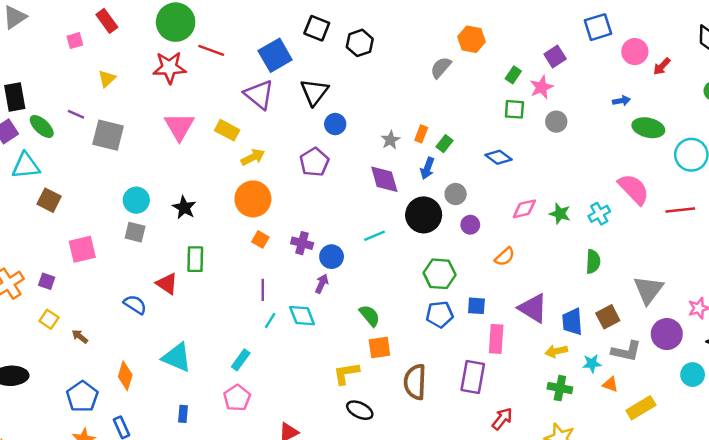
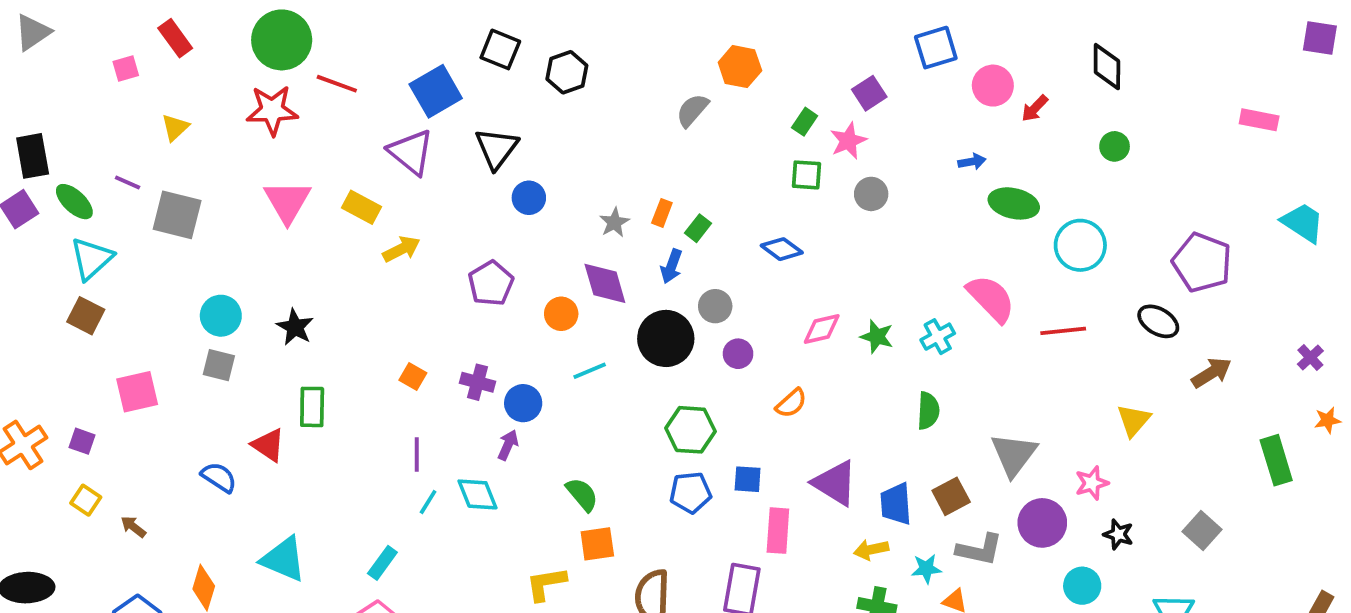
purple pentagon: (314, 162) -> (491, 283), moved
cyan triangle: (26, 166) -> (91, 259), moved, turned -36
orange circle: (253, 199) -> (561, 314), moved, size x0.6

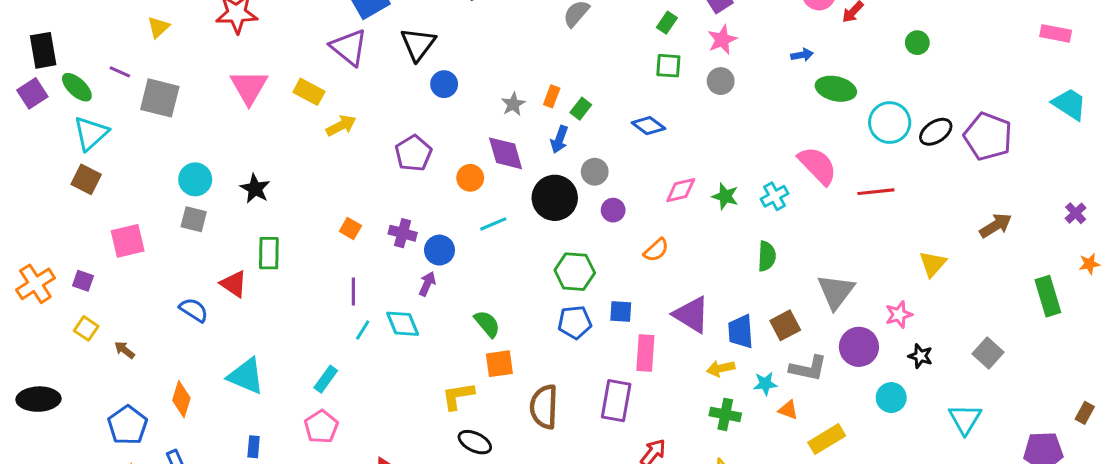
pink rectangle: (1259, 120) -> (1056, 33), moved
pink star: (848, 141) -> (722, 40), moved
black ellipse: (1158, 321) -> (936, 132), moved, turned -64

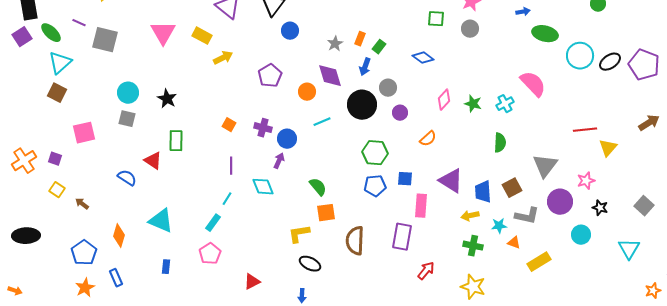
pink diamond: (681, 190) -> (444, 100), turned -35
red line: (876, 192) -> (585, 130), moved
cyan line: (363, 330) -> (227, 199), moved

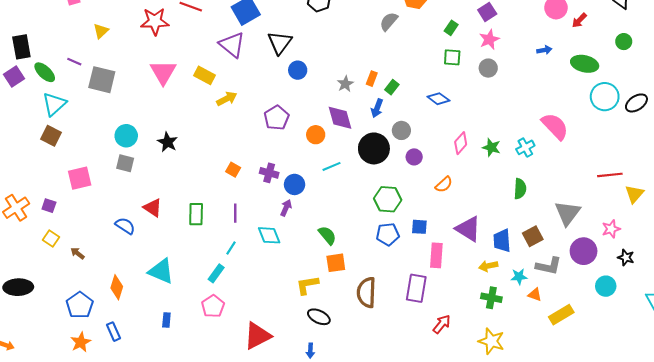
green ellipse: (545, 34) -> (585, 64), moved
green rectangle: (176, 141) -> (196, 214), moved
red triangle: (252, 282) -> (257, 336), size x1.6

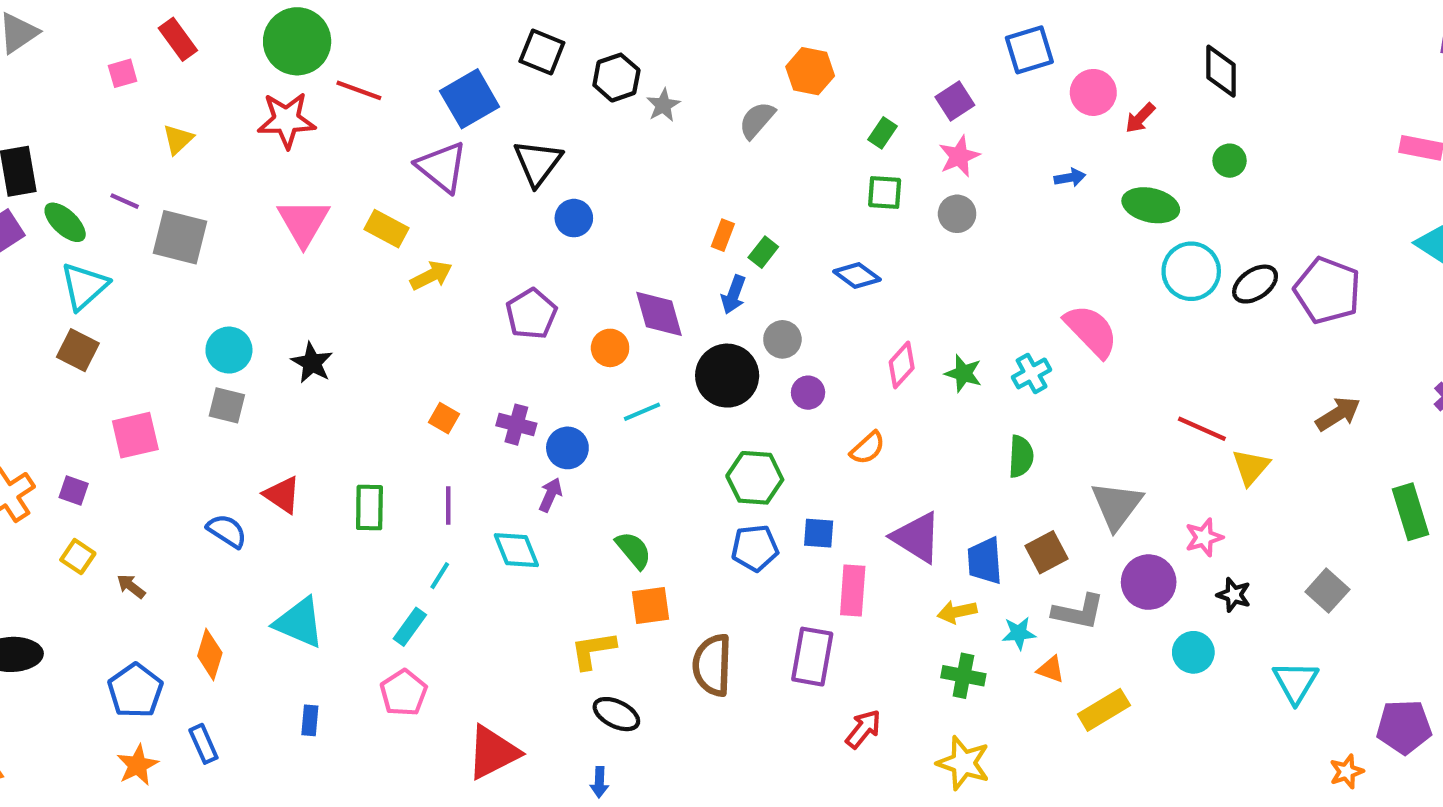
gray star: (345, 84) -> (663, 105), moved
red line: (610, 175) -> (1202, 429), turned 30

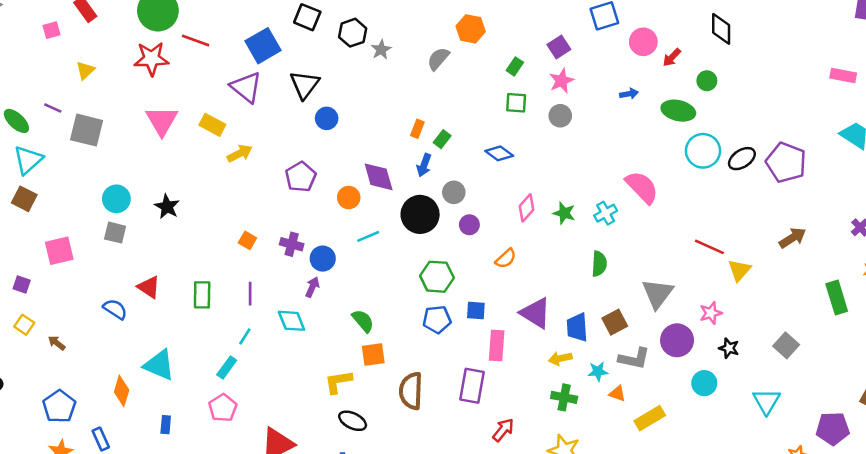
green circle: (1230, 161) -> (707, 81), moved
orange diamond: (210, 654) -> (122, 391), moved

